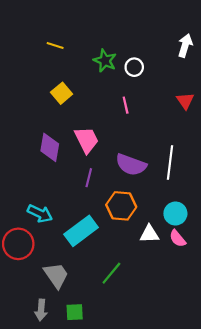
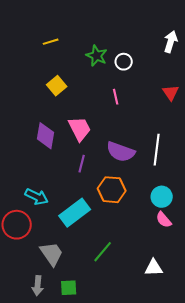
yellow line: (55, 45) -> (51, 42), turned -35
white triangle: (149, 234) -> (154, 268), moved

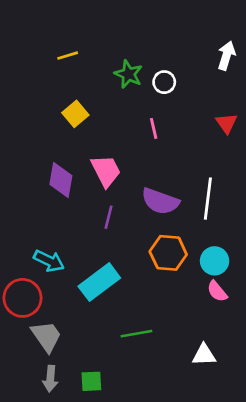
orange hexagon: (112, 190) -> (168, 253), moved
green line: (103, 252) -> (136, 334), turned 40
gray trapezoid: (52, 254) -> (46, 336), moved

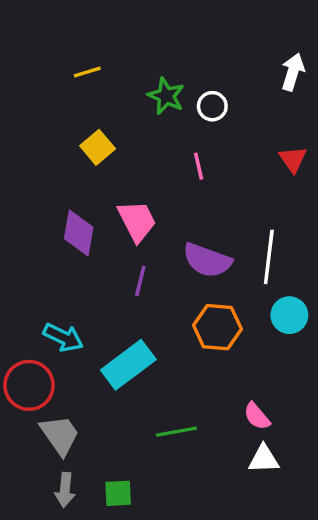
cyan circle: (215, 261) -> (289, 315), moved
pink semicircle: (217, 291) -> (257, 416), moved

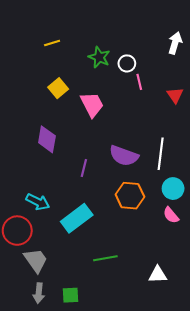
pink line: (199, 166) -> (139, 82), moved
pink trapezoid: (137, 221) -> (92, 104), moved
pink semicircle: (257, 416) -> (171, 215), moved

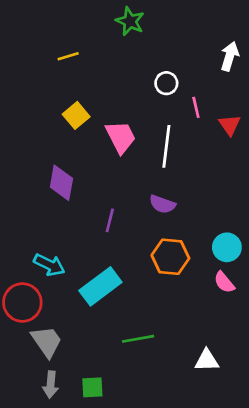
green star: (99, 57) -> (130, 21), moved
pink line: (139, 82) -> (196, 107), moved
white line: (161, 154) -> (166, 146), moved
purple semicircle: (124, 156) -> (162, 204), size x0.7

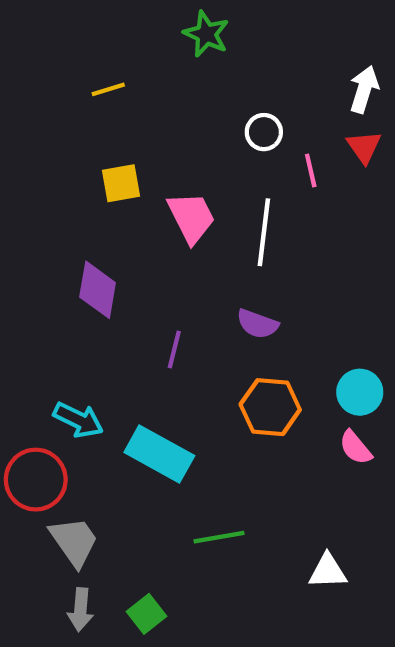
yellow square: (76, 115) -> (121, 183), turned 30
red triangle: (230, 125) -> (364, 147), moved
cyan rectangle: (100, 286) -> (159, 454), turned 66
green square: (92, 387) -> (147, 614), turned -35

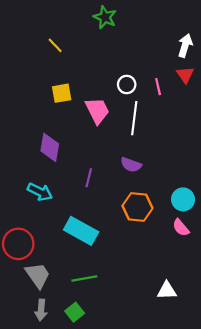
yellow line: (108, 89) -> (55, 45), turned 63
white circle: (264, 132) -> (127, 84), moved
cyan arrow: (78, 420) -> (40, 192), moved
green line: (219, 537) -> (84, 279), moved

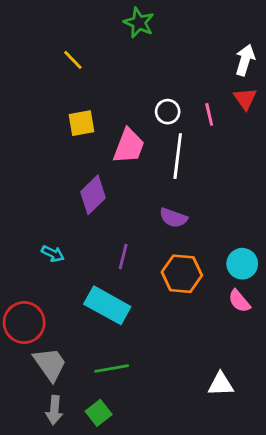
pink trapezoid: (97, 111) -> (129, 146), turned 48
purple diamond: (50, 147) -> (93, 195), moved, turned 36
purple line: (89, 178) -> (123, 257), moved
cyan arrow: (40, 192) -> (53, 254), size x0.7

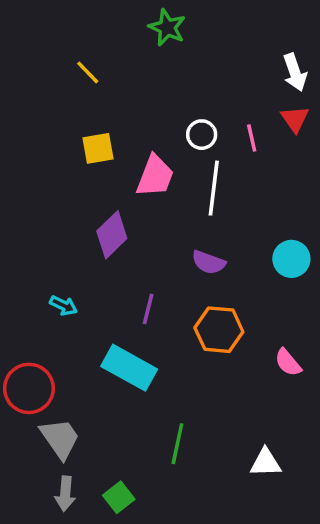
white arrow: (245, 60) -> (295, 72), turned 144
cyan circle: (242, 264) -> (291, 259), moved
green line: (112, 368) -> (177, 444), moved, turned -68

